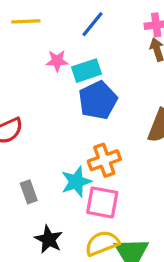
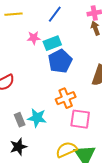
cyan star: (76, 182) -> (37, 118), moved, turned 30
pink square: (102, 202) -> (80, 119), moved
black star: (49, 239) -> (18, 147), moved, turned 30

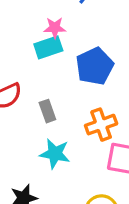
cyan rectangle: (52, 43) -> (48, 47), moved
gray rectangle: (20, 120) -> (47, 111), moved

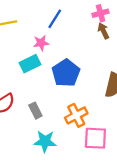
pink star: (55, 28) -> (41, 43), moved

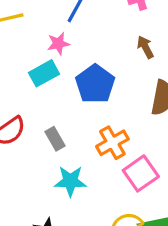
brown arrow: (103, 31) -> (145, 47), moved
pink square: (95, 138) -> (141, 173), turned -35

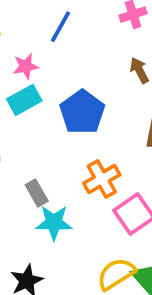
pink star: (58, 44) -> (26, 66), moved
gray rectangle: (55, 139) -> (37, 193), moved

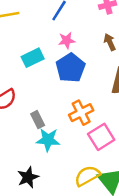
pink star: (26, 66) -> (67, 40), moved

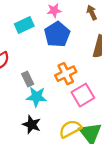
black star: (28, 177) -> (32, 125), moved, turned -30

